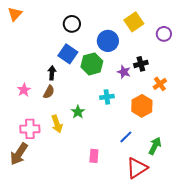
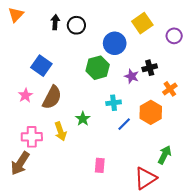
blue square: (68, 54) -> (41, 66), moved
black arrow: (52, 73) -> (55, 22), moved
brown semicircle: (49, 92) -> (52, 97), size x1.6
blue line: (126, 137) -> (124, 124), moved

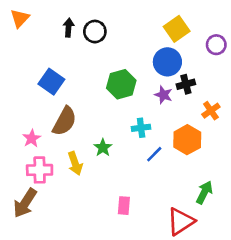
blue circle: (115, 43) -> (167, 62), moved
pink star: (25, 95) -> (32, 138), moved

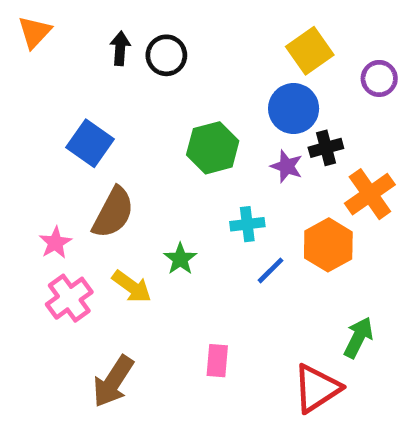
orange cross: (211, 111) -> (370, 194), size x1.5
yellow arrow: (75, 163) -> (132, 287), turned -35
pink cross: (40, 170) -> (69, 298), turned -35
brown arrow: (25, 203) -> (113, 381), moved

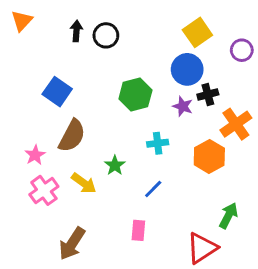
blue line: (270, 270) -> (153, 189), moved

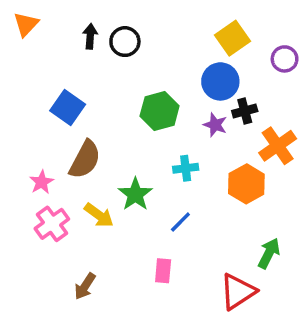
green star: (115, 165) -> (135, 194), size x1.4
brown arrow: (72, 244) -> (85, 286), size x0.7

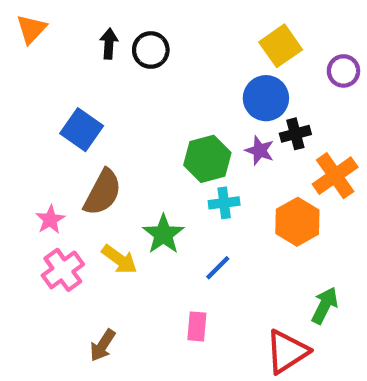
green hexagon: (160, 111) -> (207, 159), moved

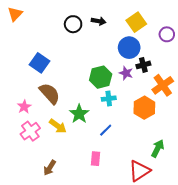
black arrow: (109, 44) -> (99, 21), moved, turned 96
brown semicircle: (103, 192) -> (50, 93), turned -70

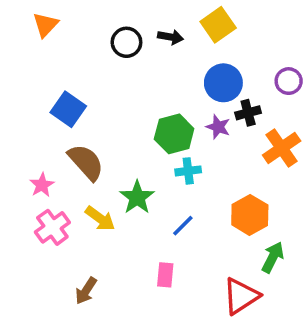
orange triangle: (15, 14) -> (45, 25), moved
yellow square: (136, 22) -> (218, 25), moved
purple circle: (167, 34) -> (289, 81), moved
orange hexagon: (144, 108) -> (250, 215), moved

